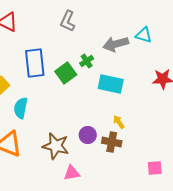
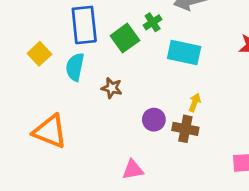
cyan semicircle: (21, 108) -> (75, 67), moved
yellow arrow: (119, 122) -> (195, 102), turned 56
brown star: (56, 146) -> (112, 88), moved, size x0.6

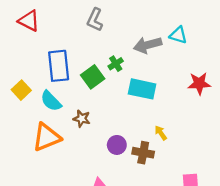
cyan semicircle: (75, 67) -> (51, 101), turned -55
yellow arrow: (195, 102) -> (161, 133), moved, turned -56
orange triangle: (50, 131) -> (47, 137), moved, turned -44

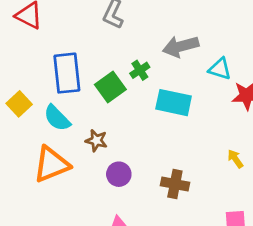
cyan triangle: (178, 35) -> (220, 69), moved
yellow arrow: (161, 133) -> (235, 159), moved
purple circle: (117, 145) -> (119, 174), moved

